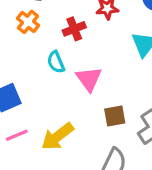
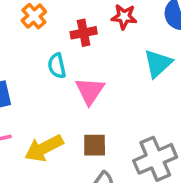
brown square: (115, 116) -> (95, 145), moved

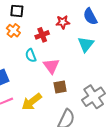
brown square: (95, 145) -> (60, 87), moved

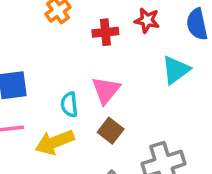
cyan semicircle: (31, 55) -> (69, 105), moved
brown square: (60, 87) -> (111, 131), turned 32

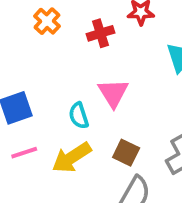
brown square: (111, 131) -> (126, 153), moved

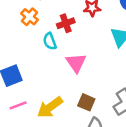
cyan semicircle: (79, 116) -> (50, 41), moved

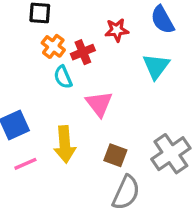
orange cross: (30, 17) -> (53, 46), moved
yellow arrow: (50, 107) -> (65, 144), moved, turned -56

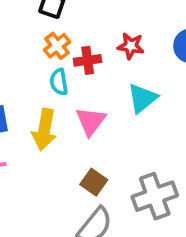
cyan triangle: (156, 66) -> (142, 98), moved
yellow arrow: (65, 144) -> (44, 130), moved

